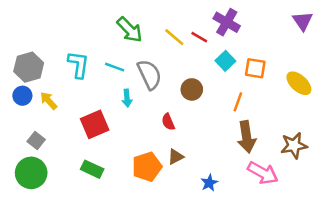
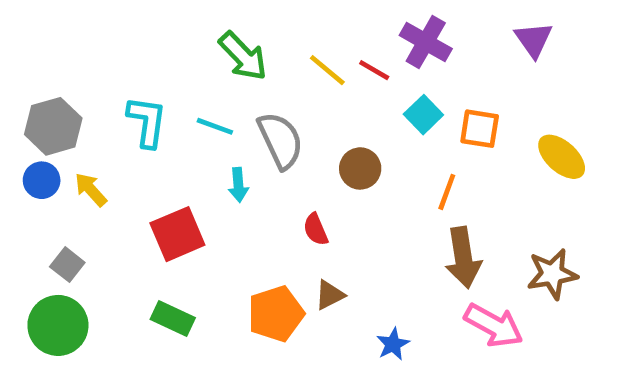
purple triangle: (303, 21) -> (533, 40), moved

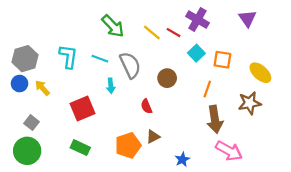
brown star: (552, 274) -> (250, 103), moved

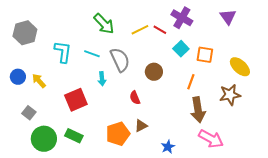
yellow line: (152, 33) -> (140, 30), turned -66
gray hexagon: (25, 59) -> (25, 33), moved
green circle: (27, 151) -> (44, 139), moved

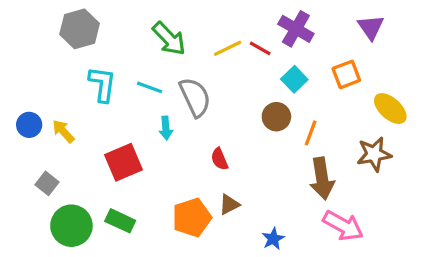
gray hexagon: (25, 33) -> (80, 29), moved
orange square: (205, 55) -> (346, 74), moved, turned -30
brown circle: (154, 72) -> (276, 117), moved

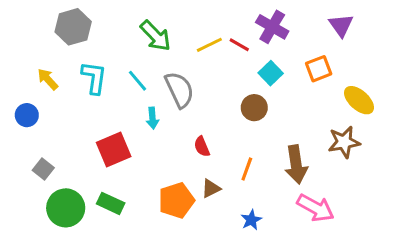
cyan line: (150, 87) -> (138, 81), turned 30
yellow arrow: (63, 131) -> (48, 79), moved
orange line: (311, 133) -> (247, 169), moved

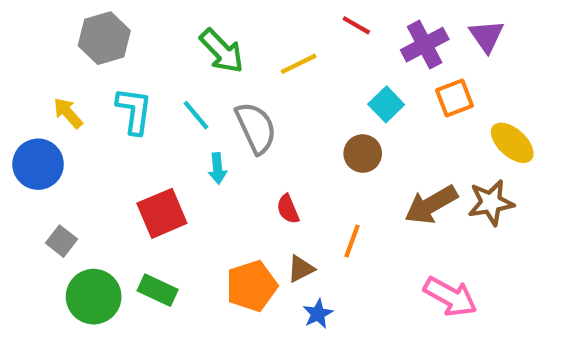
purple cross: (272, 27) -> (425, 45), moved, turned 32
red line: (239, 45) -> (356, 25), moved
blue circle: (27, 115) -> (38, 164), size x1.5
brown arrow: (296, 165) -> (431, 205), moved, turned 69
blue star: (251, 220) -> (318, 314), moved

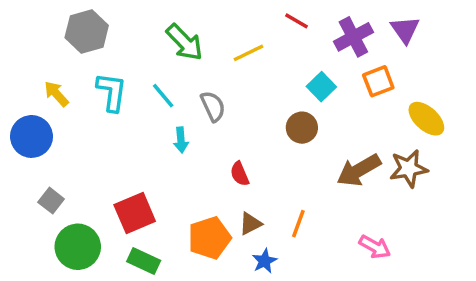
gray semicircle: (256, 128) -> (213, 106), size x0.7
red square: (162, 213) -> (135, 213), moved
orange line: (352, 241) -> (298, 224), moved
green rectangle: (158, 290) -> (144, 261), moved
pink arrow: (450, 297) -> (375, 247), size x0.7

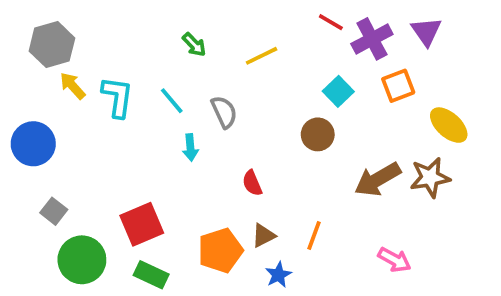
red line: (297, 21) -> (331, 22), moved
gray hexagon: (87, 32) -> (52, 45), moved
green arrow: (184, 42) -> (194, 45), size x0.6
yellow arrow: (56, 94) -> (73, 86), moved

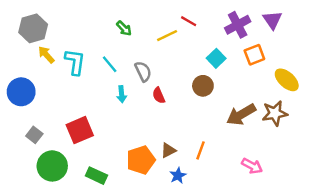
red line: (331, 22) -> (189, 21), moved
red semicircle: (252, 183) -> (159, 95), moved
red square: (142, 224) -> (80, 130), moved

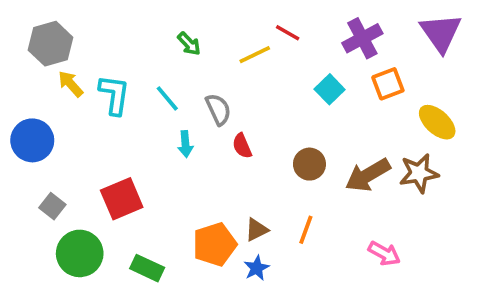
purple triangle: (272, 20) -> (441, 33), moved, size x1.4
brown circle: (203, 86) -> (309, 164), moved
blue star: (178, 176) -> (257, 268), moved

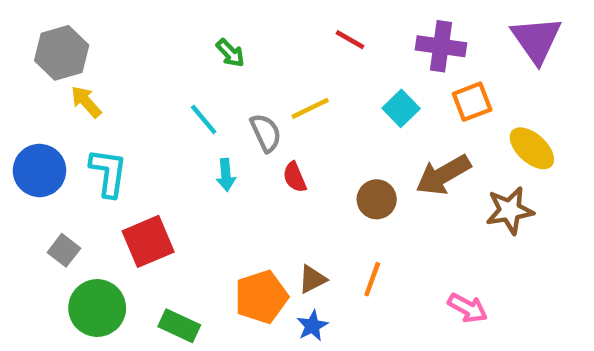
purple cross: (362, 38) -> (441, 46), turned 36
yellow line: (255, 55) -> (310, 108), moved
cyan L-shape: (114, 95) -> (108, 173), moved
brown arrow: (368, 175) -> (443, 175), moved

